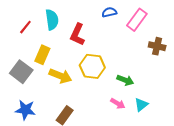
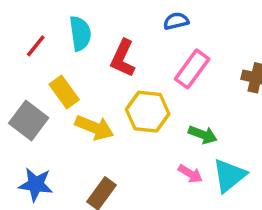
pink rectangle: (137, 20) -> (192, 69), moved
yellow rectangle: (42, 55) -> (64, 92), turned -60
cyan triangle: (141, 105) -> (229, 176), size x1.5

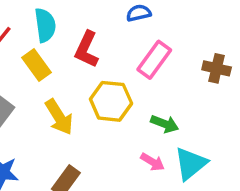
yellow rectangle: (64, 92) -> (36, 65), moved
yellow arrow: (94, 128) -> (59, 117), turned 36

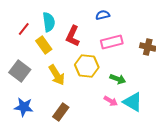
pink rectangle: (154, 60) -> (112, 42), turned 40
cyan triangle: (191, 164) -> (133, 102), turned -50

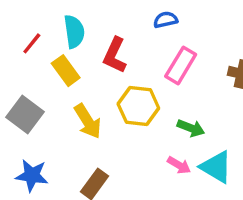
pink rectangle: (112, 42) -> (181, 65), turned -45

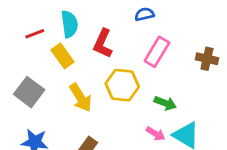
red line: (32, 43) -> (35, 34), turned 30

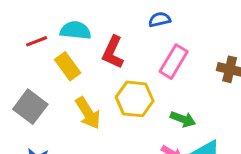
cyan semicircle: (69, 24) -> (75, 30), turned -76

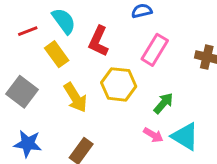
cyan semicircle: (75, 30) -> (64, 21), turned 48
green arrow: (183, 119) -> (163, 103), turned -70

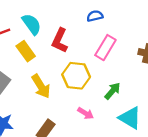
pink arrow: (153, 135) -> (85, 113), moved

